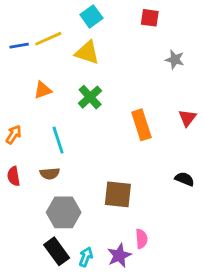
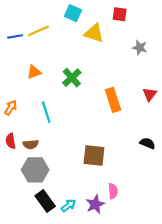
cyan square: (91, 16) -> (73, 13), turned -30
yellow triangle: (87, 53) -> (94, 33), moved
brown semicircle: (50, 173) -> (31, 144), moved
gray hexagon: (64, 212) -> (35, 170), moved
cyan arrow: (86, 257) -> (68, 206), turned 32

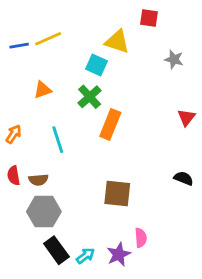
cyan square: (73, 13) -> (96, 65), moved
orange rectangle: (113, 100) -> (110, 124), moved, turned 40

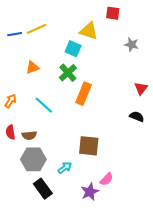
cyan line: (58, 140) -> (44, 105), turned -30
black semicircle: (184, 178) -> (137, 117), moved
pink semicircle: (141, 238) -> (107, 179), turned 48
cyan arrow: (85, 256) -> (65, 168), moved

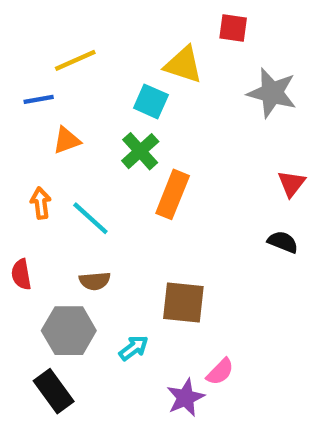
blue line: (15, 34) -> (39, 99), moved
gray star: (132, 45) -> (272, 93), size x1.6
orange arrow: (10, 101) -> (41, 203), moved, turned -40
brown semicircle: (29, 135) -> (95, 281), moved
black rectangle: (43, 189) -> (54, 391), moved

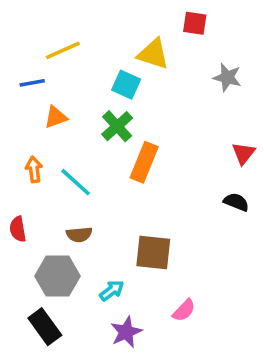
gray star: (272, 93) -> (227, 77), size x0.7
purple star: (186, 398) -> (126, 332), moved

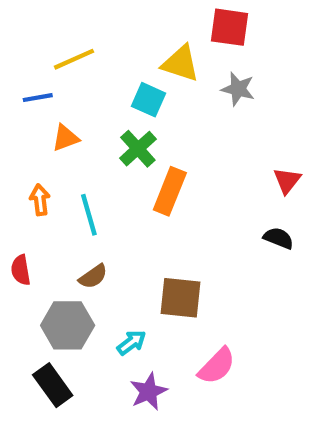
red square: (195, 23) -> (230, 27), size x1.4
gray star: (227, 77) -> (238, 89), moved
cyan line: (76, 182) -> (89, 215), turned 32
brown semicircle: (79, 235) -> (93, 276), turned -30
pink semicircle: (184, 310) -> (217, 366), size x1.4

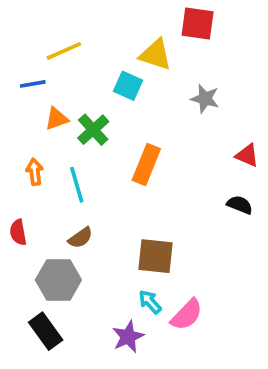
gray star: (238, 89) -> (205, 99), moved
green cross: (138, 149) -> (93, 130), moved
red triangle: (287, 181) -> (247, 155), turned -45
cyan arrow: (132, 343) -> (150, 302), moved, turned -95

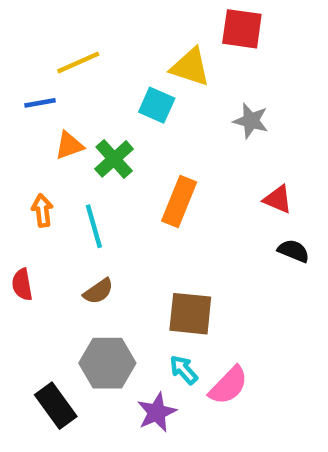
red triangle: (247, 155) -> (278, 199), moved
gray hexagon: (58, 280) -> (107, 363), moved

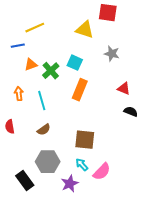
cyan square: (157, 105) -> (75, 63), moved

